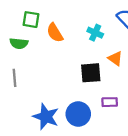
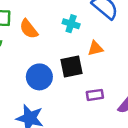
orange triangle: (115, 58) -> (95, 48), turned -42
blue circle: (78, 114) -> (39, 77), moved

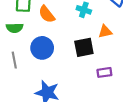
blue circle: (39, 77) -> (42, 48), moved

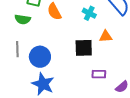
blue circle: (42, 48) -> (40, 57), moved

